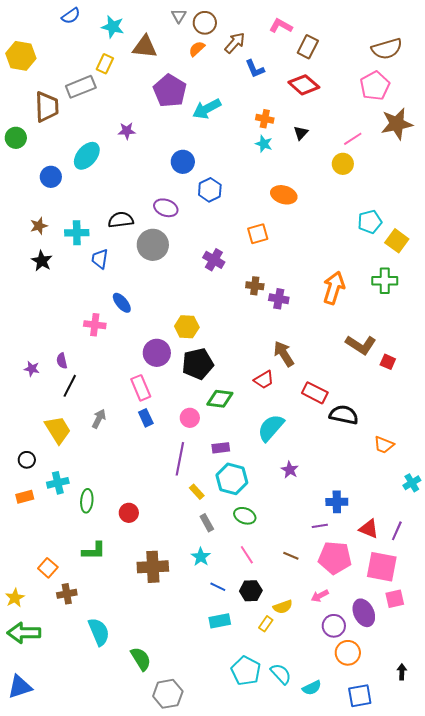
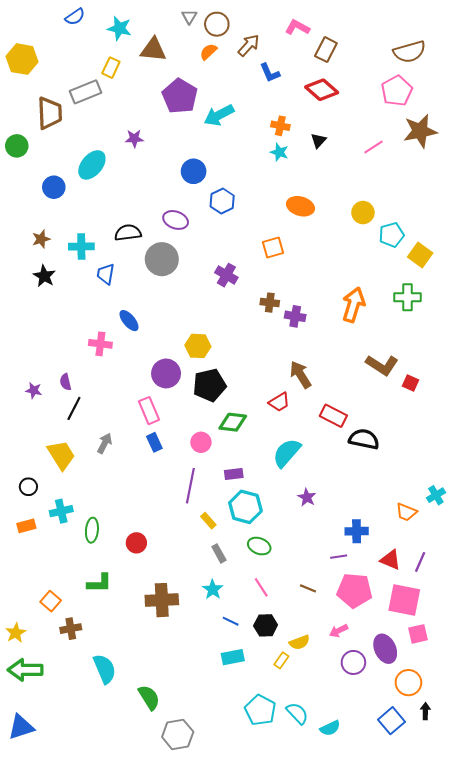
yellow circle: (343, 164) -> (363, 213), moved
orange trapezoid: (384, 445) -> (406, 512), moved
cyan cross: (412, 483) -> (436, 495), moved
orange circle: (348, 653) -> (408, 683), moved
blue square: (360, 696) -> (392, 721), moved, turned -30

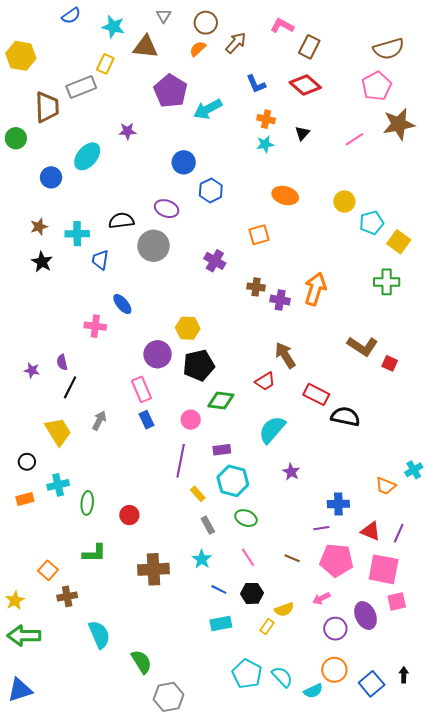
gray triangle: (189, 17) -> (164, 16), moved
blue L-shape: (270, 73) -> (256, 84), moved
cyan star: (279, 152) -> (265, 144), turned -30
orange arrow: (353, 305) -> (315, 289), moved
orange circle: (408, 683) -> (334, 670), moved

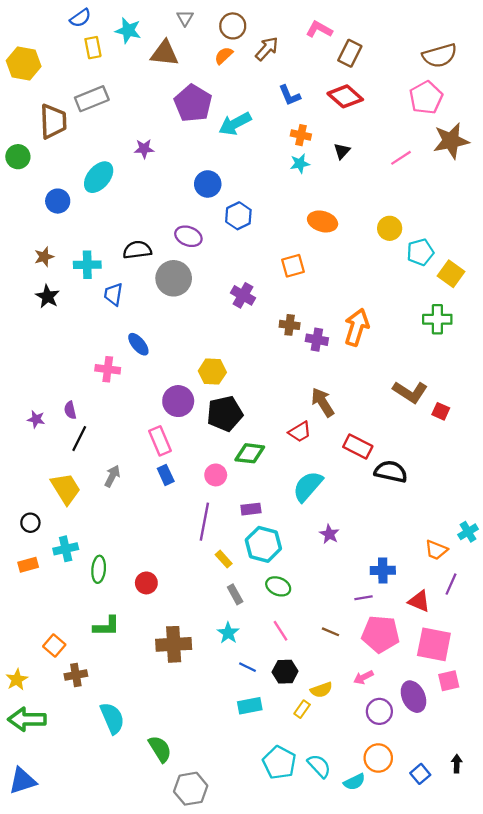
yellow rectangle: (105, 64) -> (93, 48), moved, turned -36
purple line: (399, 533) -> (451, 584), moved
blue square: (372, 684) -> (420, 774), size x0.7

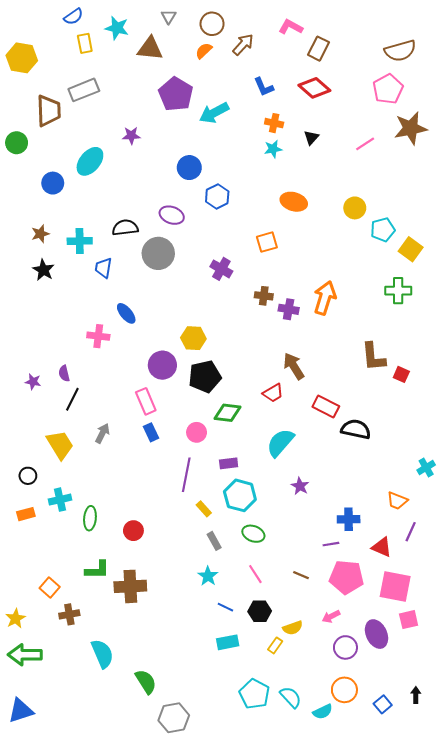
brown L-shape: (410, 392) -> (373, 357), turned 52
cyan cross: (468, 532) -> (426, 468), moved
brown cross: (174, 644) -> (130, 586), moved

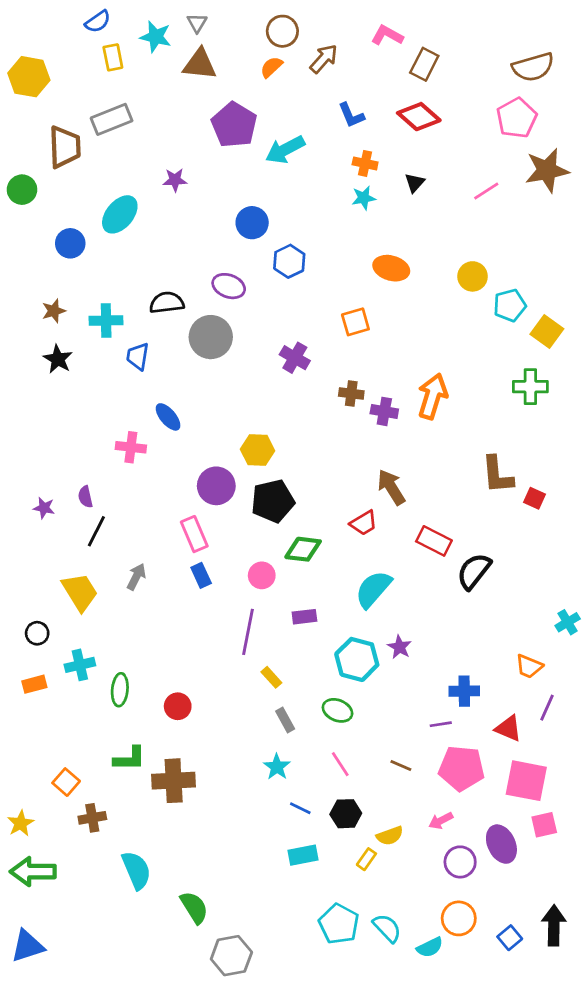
gray triangle: (169, 17) -> (197, 23), moved
black semicircle: (356, 429) -> (474, 571), turned -64
cyan hexagon: (240, 495) -> (357, 659), moved
black arrow: (416, 695) -> (554, 925), size x1.8

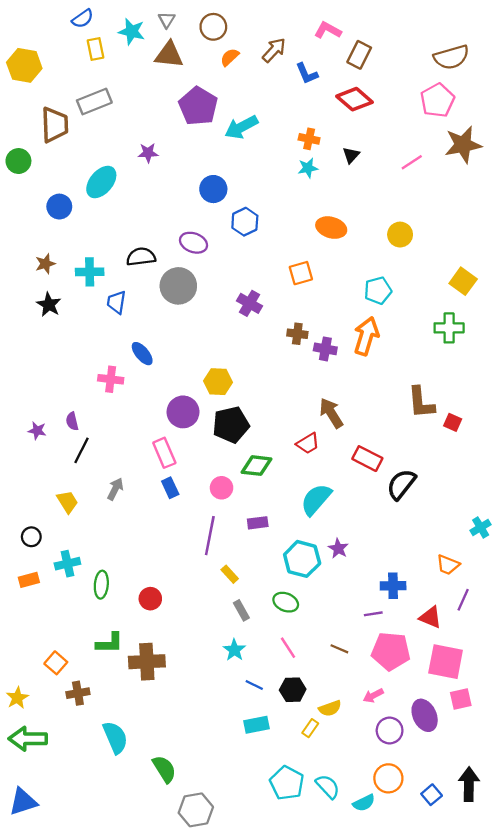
brown circle: (282, 31) -> (213, 27), moved
blue L-shape: (351, 115) -> (307, 73), moved
cyan pentagon: (510, 305) -> (378, 291), moved
yellow trapezoid: (80, 592) -> (67, 502), size x0.7

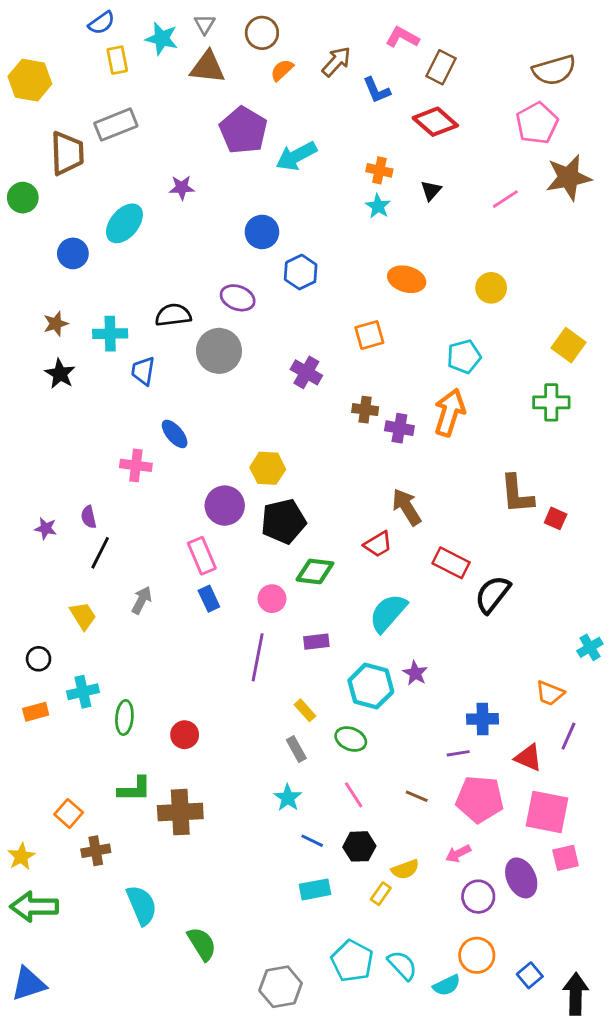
cyan star: (308, 168) -> (378, 206), turned -30
yellow rectangle: (230, 574) -> (305, 710), moved
black arrow: (469, 784) -> (576, 994), moved
gray hexagon: (196, 810) -> (281, 987), moved

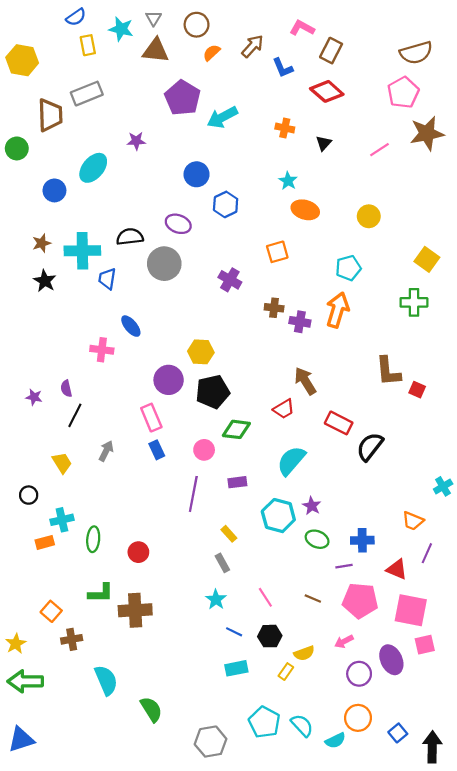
cyan star: (378, 206) -> (288, 181), moved
cyan cross: (110, 334) -> (82, 251), size x1.4
orange rectangle: (36, 712) -> (45, 542), moved
green ellipse: (351, 739) -> (317, 539), moved

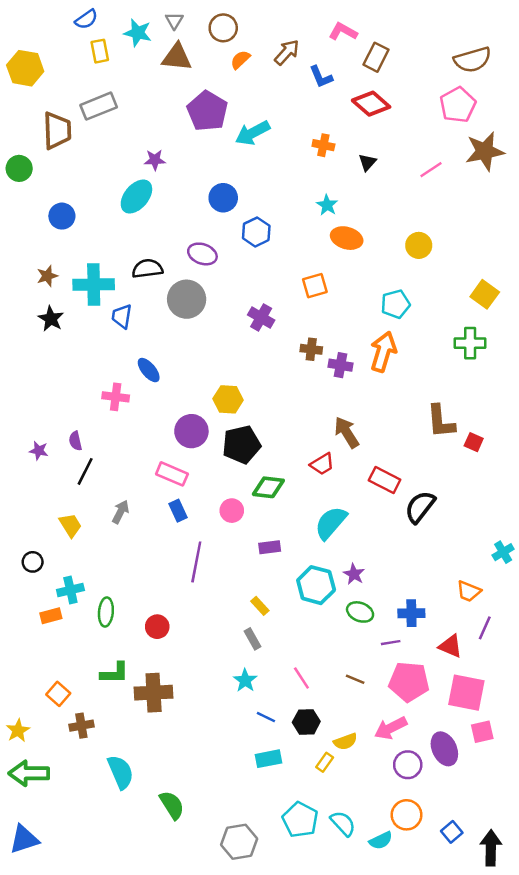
cyan ellipse: (93, 168) -> (136, 197), moved
pink rectangle: (151, 418) -> (172, 474), turned -44
purple line: (193, 494) -> (196, 562), moved
pink arrow: (344, 641) -> (391, 728), size x1.5

